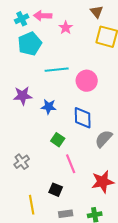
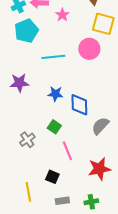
pink circle: (87, 81) -> (89, 49), moved
blue star: (49, 107) -> (55, 94), moved
gray cross: (22, 162) -> (27, 140), moved

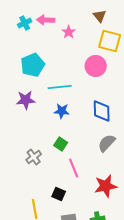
cyan pentagon: (26, 31) -> (33, 65), moved
cyan line: (53, 57) -> (60, 87), moved
blue diamond: (79, 105) -> (102, 111), moved

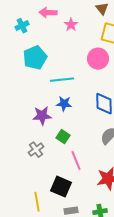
cyan cross: (25, 23) -> (22, 26), moved
purple star: (26, 100) -> (42, 116), moved
black square: (59, 194) -> (61, 187), size x1.5

